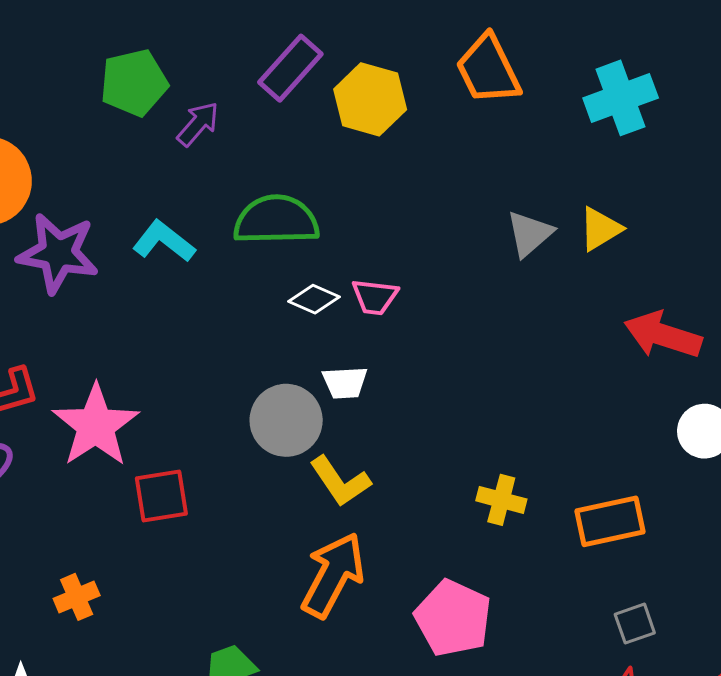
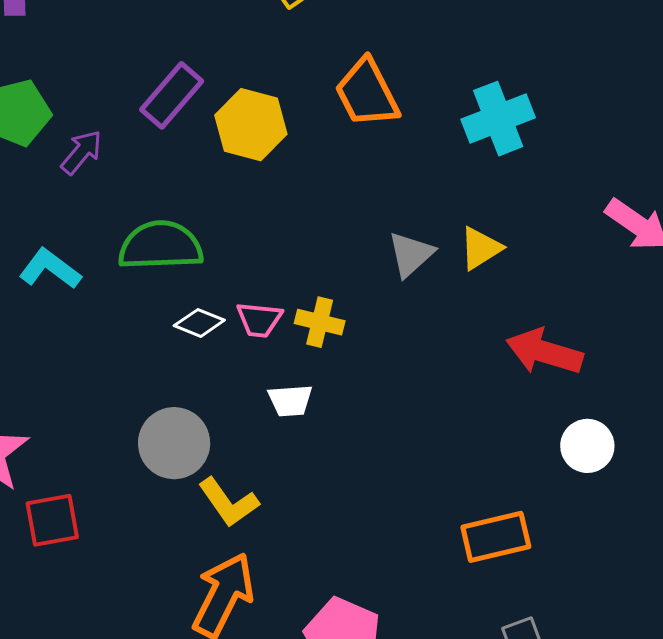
white trapezoid: (345, 383) -> (290, 401), moved
yellow cross: (501, 500) -> (320, 322), moved

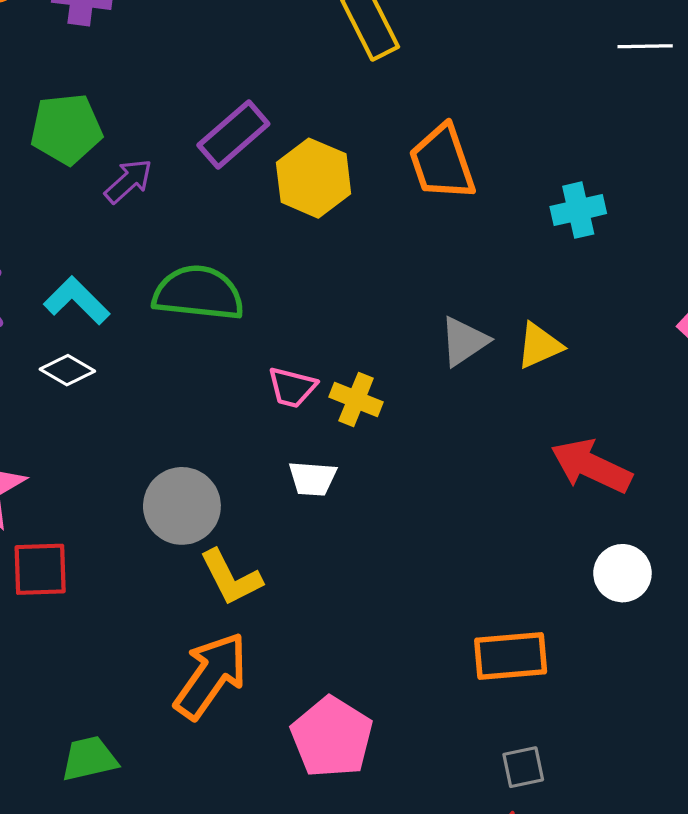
cyan cross: (498, 119) -> (578, 210), size x0.7
white diamond: (199, 323) -> (67, 370), moved

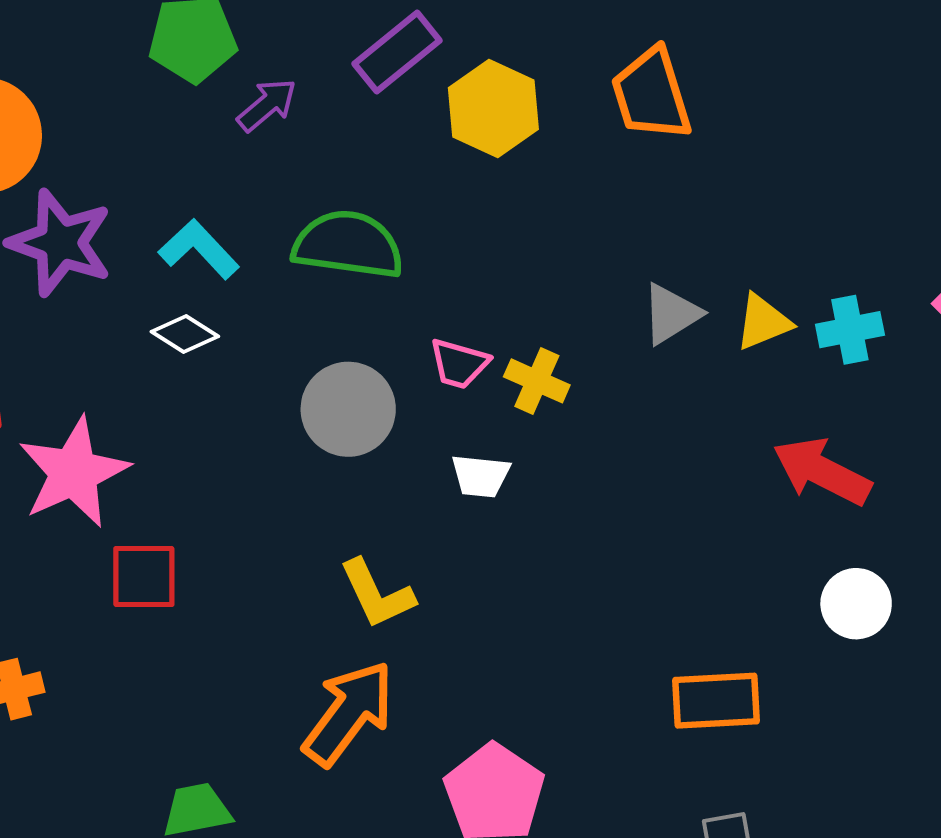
cyan cross: (578, 210) -> (850, 330), moved
gray circle: (182, 506) -> (348, 409), moved

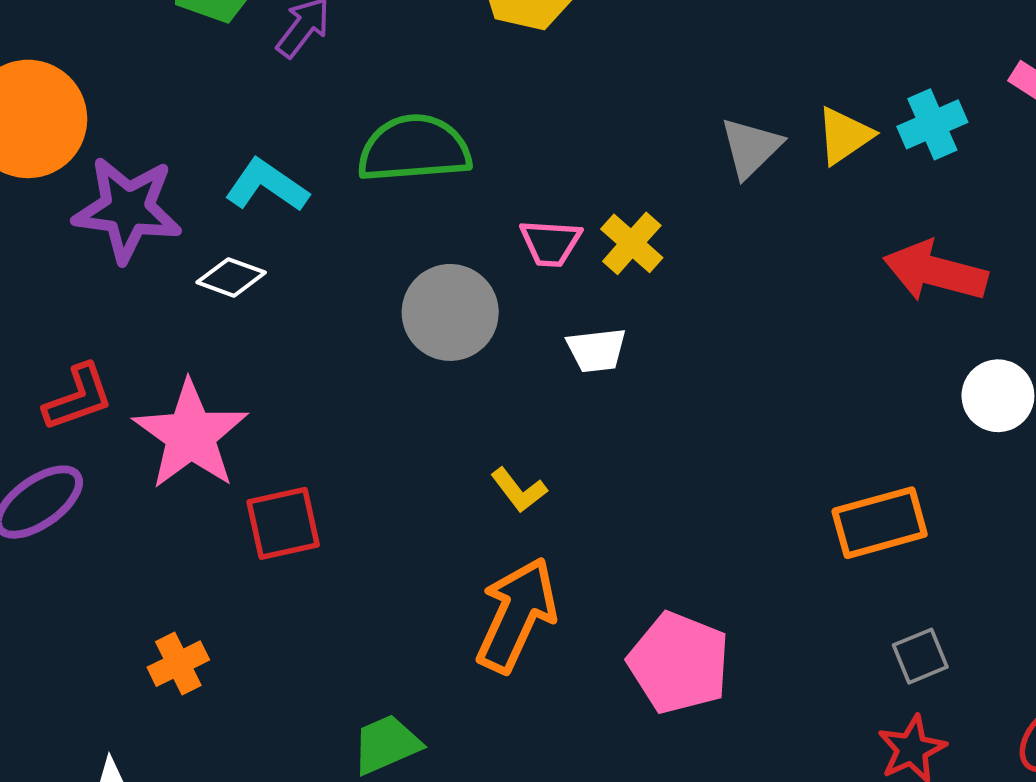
white diamond: (185, 334) -> (231, 277), moved
yellow cross: (537, 381) -> (632, 243), turned 30
yellow L-shape: (377, 594) -> (519, 490), size x0.7

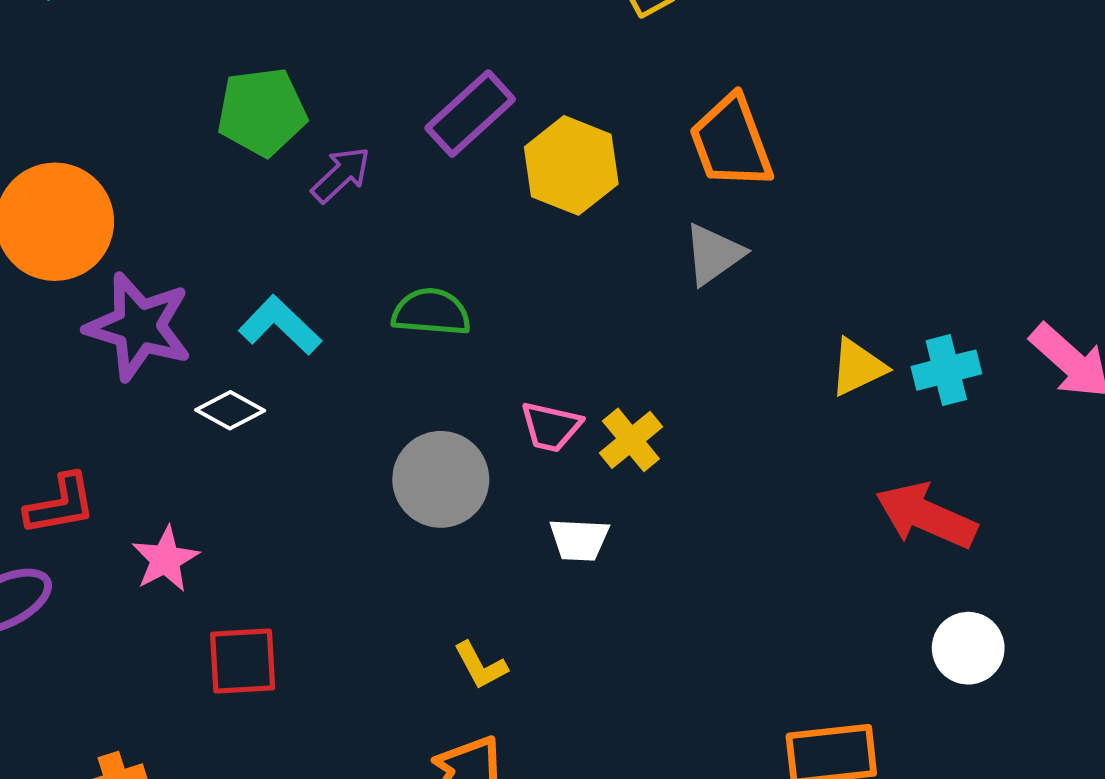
gray triangle: (751, 147) -> (714, 254), moved
green semicircle: (414, 149) -> (431, 312), size x0.7
pink star: (191, 435) -> (165, 559), size x0.6

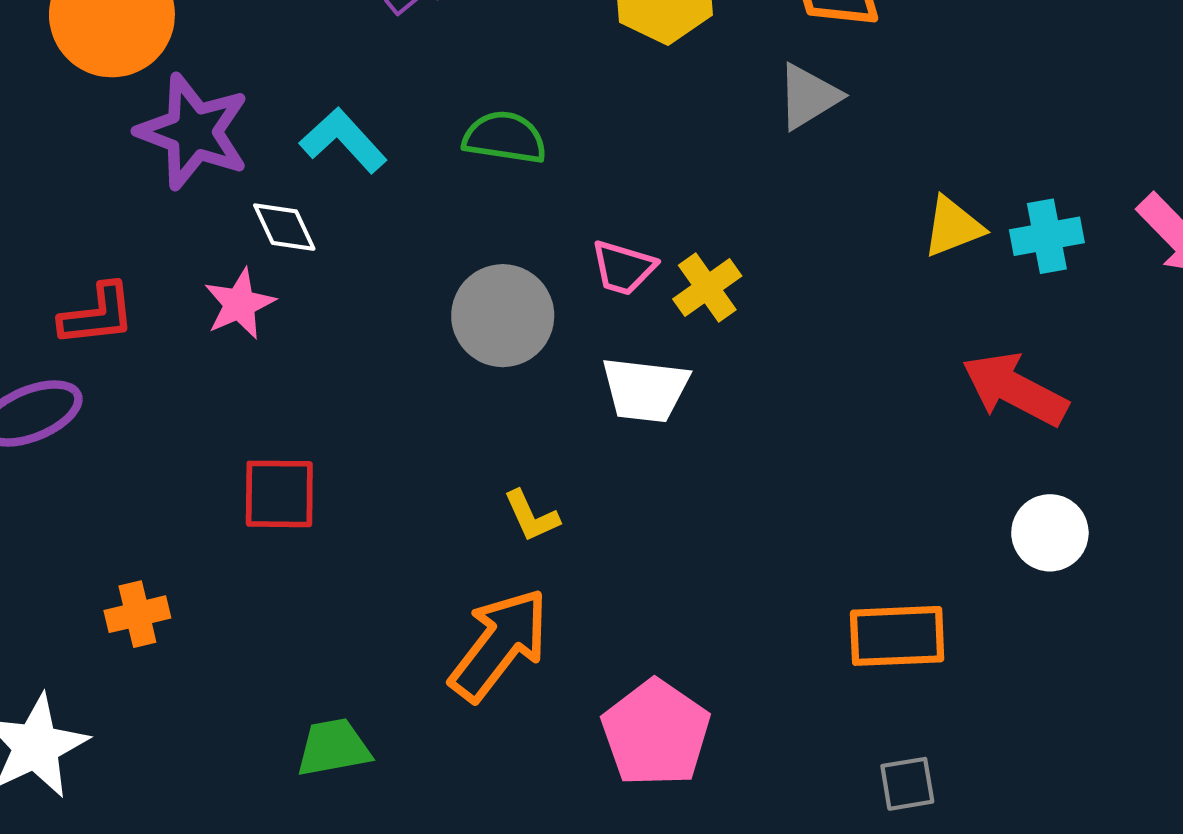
white diamond: (230, 410) -> (284, 227), turned 32
white trapezoid: (579, 540) -> (645, 390), size x1.4
pink star: (165, 559) -> (240, 304), moved

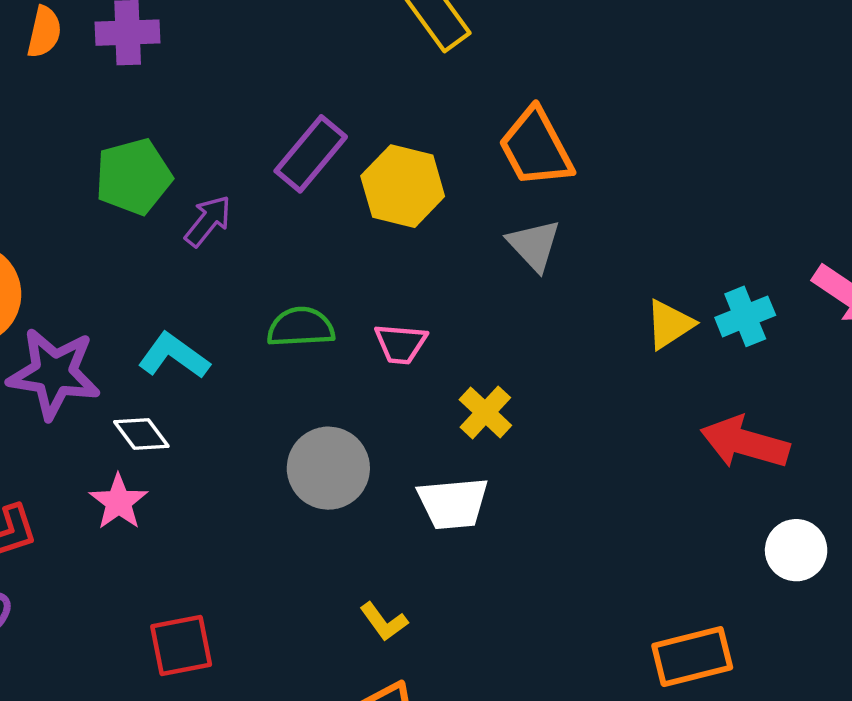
gray triangle: (809, 96) -> (534, 245), turned -30
pink trapezoid: (623, 268) -> (401, 344), moved

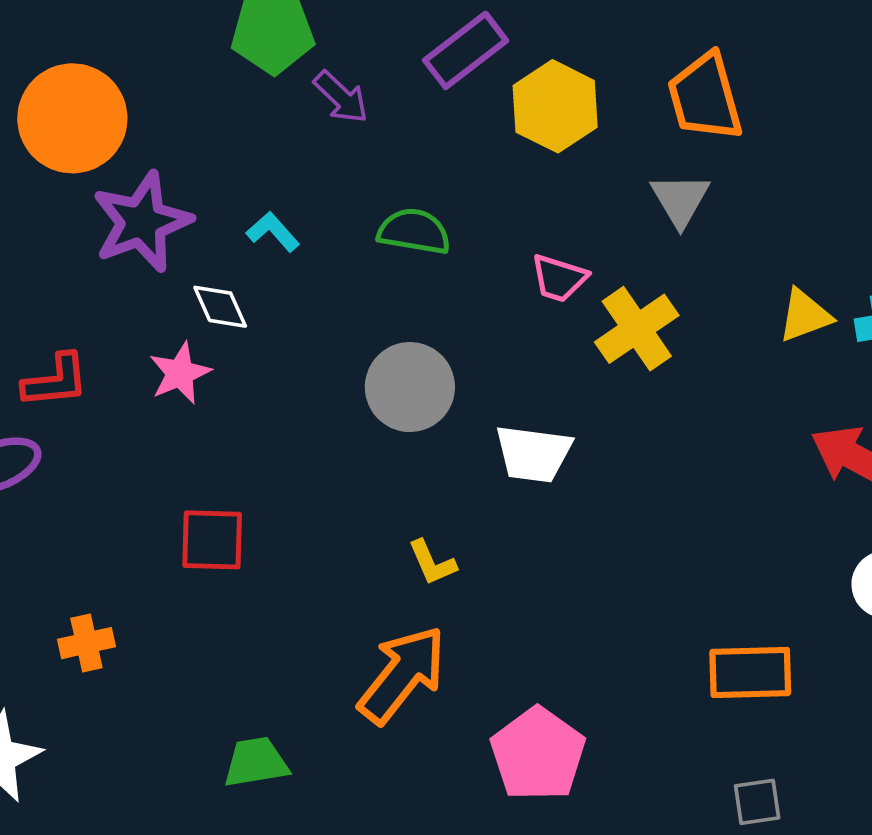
purple arrow: (208, 221) -> (341, 97), turned 82
pink trapezoid: (401, 344) -> (559, 278), moved
cyan L-shape: (174, 356) -> (273, 232), size x0.7
purple star: (54, 373) -> (142, 222), turned 30
yellow cross: (485, 412) -> (637, 329), moved, size x1.4

